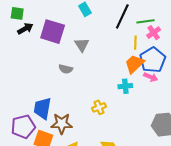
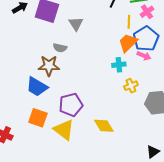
yellow cross: (99, 107) -> (131, 86), moved
blue trapezoid: (42, 108) -> (37, 87), turned -70
brown star: (62, 124) -> (49, 66), moved
purple pentagon: (23, 127) -> (71, 105), moved

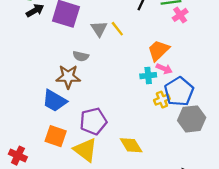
yellow line: (129, 22) -> (117, 29), moved, turned -40
blue pentagon: (146, 39) -> (179, 92), moved
pink arrow: (144, 56) -> (164, 69), moved

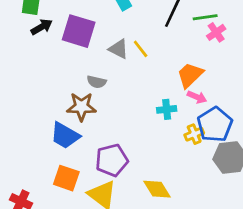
gray triangle: (99, 29) -> (119, 49), turned -30
cyan cross: (148, 76) -> (167, 109), moved

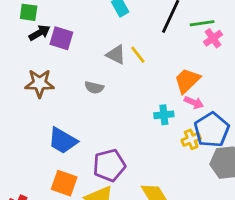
purple square: (79, 31) -> (61, 38), moved, size x0.7
brown star: (81, 107) -> (40, 83), moved

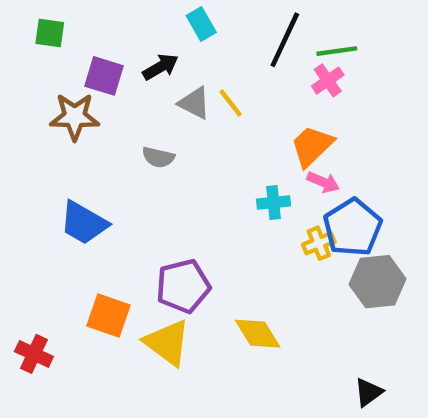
black arrow: (40, 33) -> (161, 67), moved
pink cross: (213, 38) -> (328, 80), moved
brown star: (40, 83) -> (75, 117), moved
blue trapezoid: (63, 141) -> (84, 223), moved

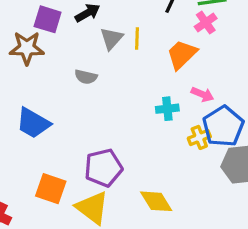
gray triangle: (194, 103) -> (111, 38), turned 45
yellow line: (231, 103) -> (137, 38), turned 40
orange trapezoid: (312, 146) -> (182, 54), moved

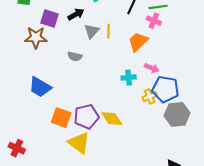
pink cross: (206, 22) -> (154, 21), turned -32
blue pentagon: (223, 126) -> (165, 89), turned -30
orange square: (51, 189) -> (61, 118), moved
yellow diamond: (156, 201) -> (112, 119), moved

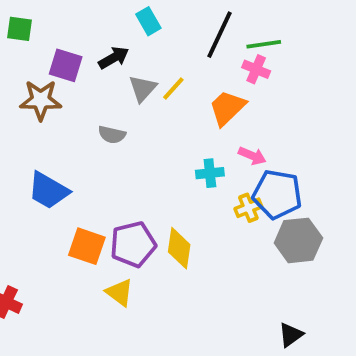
yellow line: (109, 31) -> (173, 88), turned 40
yellow diamond: (112, 119) -> (179, 248), turned 40
yellow triangle: (79, 143) -> (120, 292), size x0.7

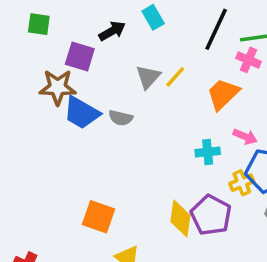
black arrow: (114, 58) -> (112, 31), moved
blue trapezoid: (48, 190) -> (81, 113), moved
purple pentagon: (133, 244) -> (211, 215), moved, turned -30

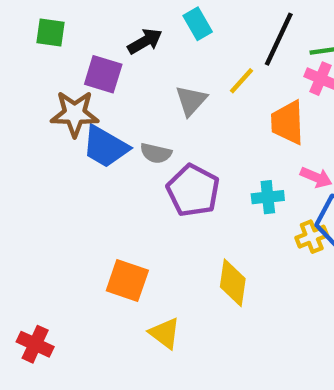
yellow line: (175, 77) -> (241, 81), moved
orange trapezoid: (223, 94) -> (288, 122), turned -48
purple pentagon: (211, 215) -> (193, 191), moved

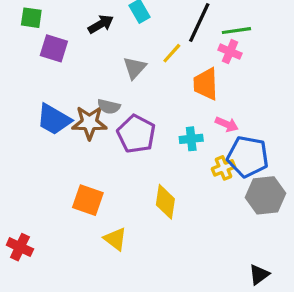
purple square: (103, 74) -> (54, 48), moved
brown star: (75, 114) -> (89, 123), moved
blue trapezoid: (105, 147) -> (54, 119), moved

